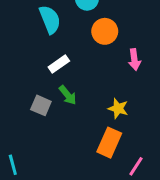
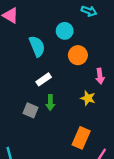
green arrow: (68, 95) -> (50, 103), turned 40
yellow star: (118, 108) -> (88, 98), moved

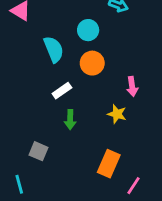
orange circle: (78, 55) -> (92, 63), moved
gray square: (30, 110) -> (39, 151), moved

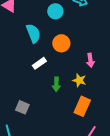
cyan circle: (88, 30) -> (55, 11), moved
green arrow: (70, 120) -> (56, 84), moved
orange rectangle: (109, 164) -> (82, 106), moved

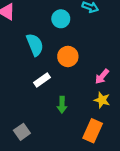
pink arrow: (90, 60) -> (102, 76), turned 48
yellow star: (79, 80) -> (102, 100), moved
gray square: (22, 107) -> (22, 132), turned 32

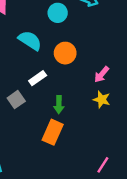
cyan semicircle: (35, 45) -> (30, 40), turned -35
orange rectangle: (93, 131) -> (53, 132), moved
gray square: (22, 132) -> (16, 100), moved

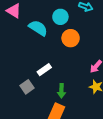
cyan semicircle: (30, 40) -> (38, 28), moved
orange circle: (65, 53) -> (71, 38), moved

